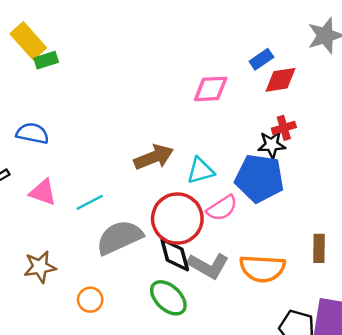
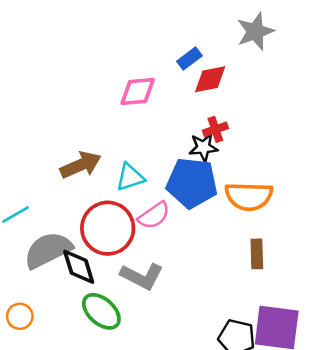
black diamond: (175, 255) -> (79, 267), moved
orange semicircle: (262, 268) -> (249, 196), moved

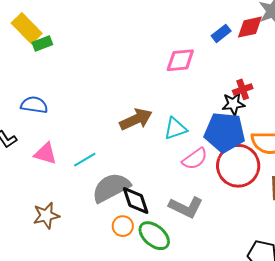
red diamond: (210, 79) -> (250, 27), moved
red circle: (108, 228) -> (238, 166), moved
orange circle: (20, 316) -> (123, 226), moved

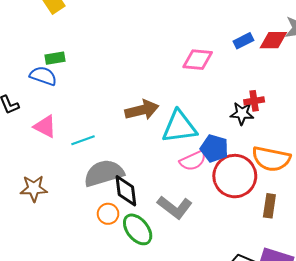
green rectangle: (42, 44) -> (55, 58), moved
cyan triangle: (175, 129) -> (179, 127), size x1.5
blue pentagon: (225, 132) -> (214, 148), moved, size x0.7

